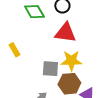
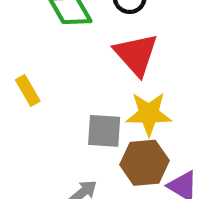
red triangle: (65, 33) -> (136, 54), turned 40

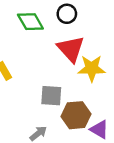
yellow star: (149, 114) -> (92, 68), moved

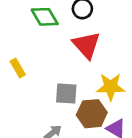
yellow star: (92, 68) -> (111, 87), moved

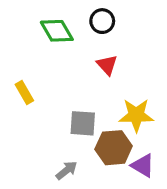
red triangle: (86, 45) -> (107, 65), size x0.6

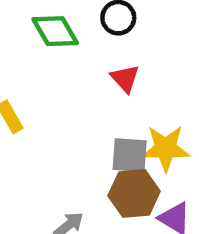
gray square: (83, 123) -> (130, 155), moved

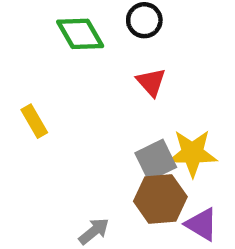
gray square: (130, 155) -> (156, 160), turned -30

